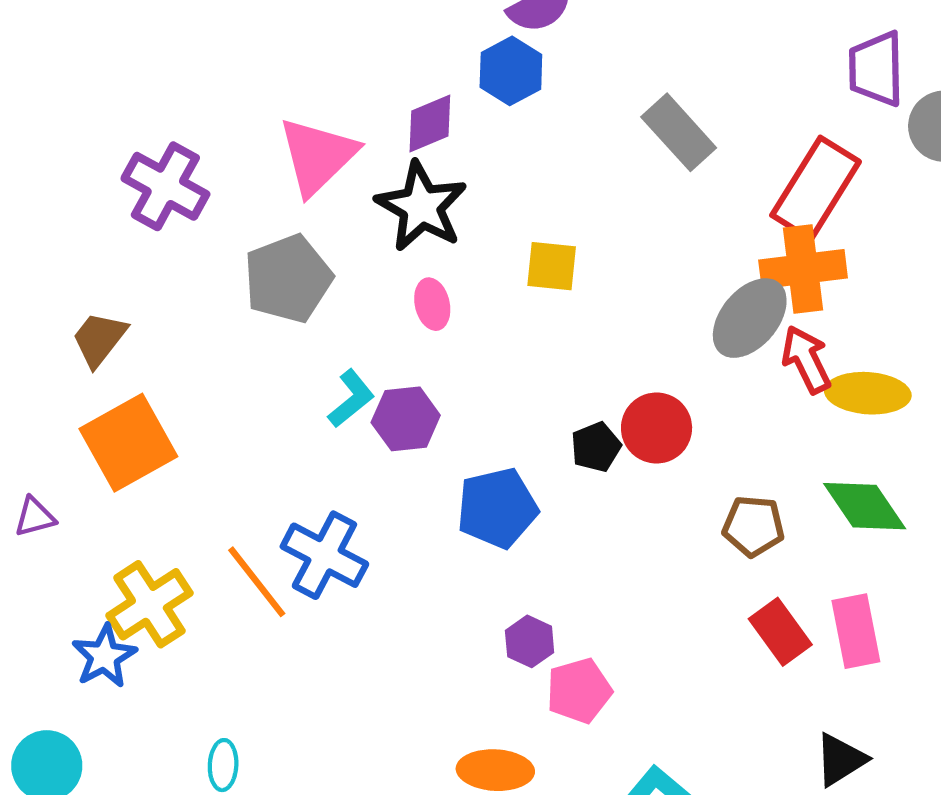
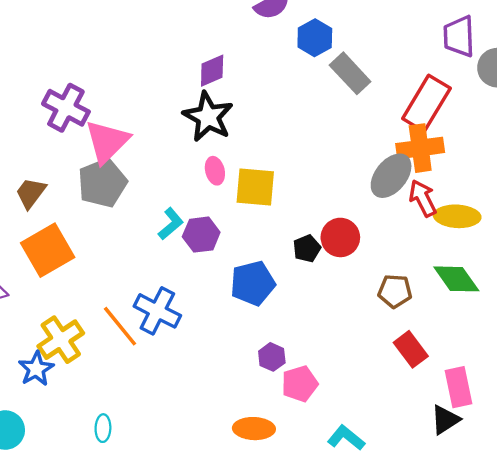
blue hexagon: (511, 71) -> (315, 38), moved
pink triangle: (317, 156) -> (107, 142), moved
yellow square: (552, 266) -> (255, 187), moved, size x1.4
gray pentagon: (288, 279) -> (102, 183), moved
pink rectangle: (856, 631) -> (459, 387), moved

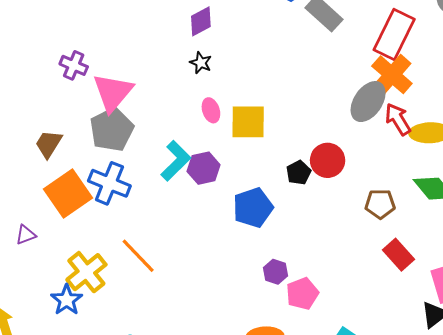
purple cross: (66, 108) -> (74, 65), size x0.7
black star: (208, 117) -> (201, 63), size x0.5
orange cross: (420, 148) -> (392, 75), turned -36
cyan L-shape: (171, 224) -> (176, 161), size x1.4
blue cross: (157, 311) -> (109, 183), moved

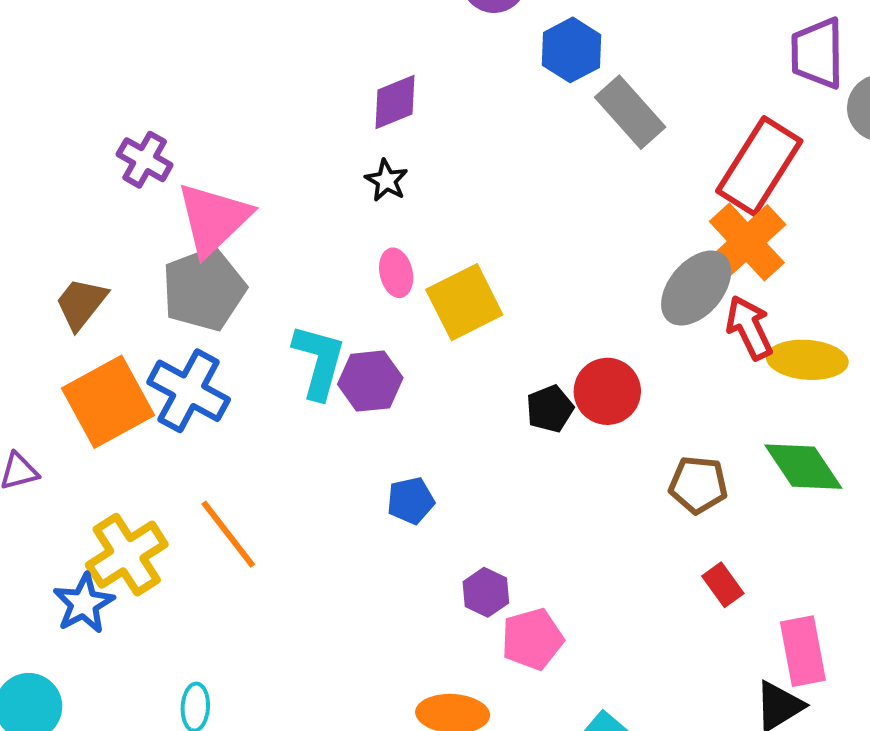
yellow square: (248, 122) -> (464, 302), turned -33
cyan L-shape: (176, 161) -> (319, 361), turned -36
blue pentagon: (253, 208) -> (411, 501), moved, size x0.6
red rectangle: (399, 255) -> (723, 585), size x0.7

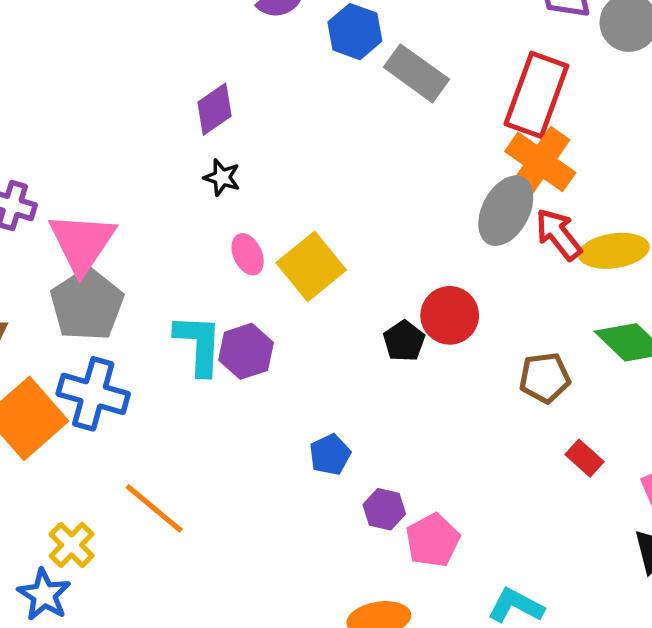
blue pentagon: (411, 501) -> (330, 455), moved
yellow cross: (127, 555) -> (72, 545), size x0.7

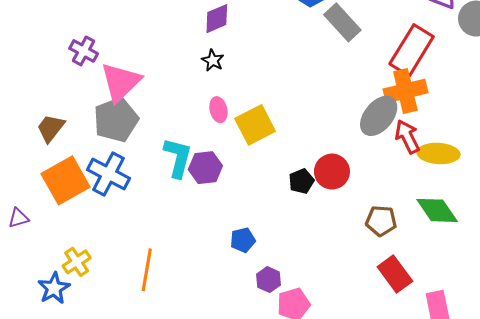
orange cross: (540, 162) -> (405, 91), turned 30
red rectangle: (585, 458) -> (395, 274), size x1.6
orange line: (154, 508) -> (147, 270), moved, turned 48

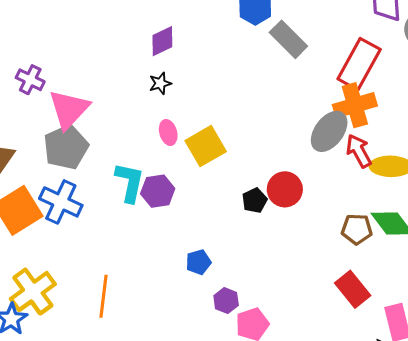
black star: (213, 60) -> (160, 83), turned 30
brown pentagon: (381, 221) -> (357, 229), moved
yellow cross: (77, 262) -> (33, 292), size x1.6

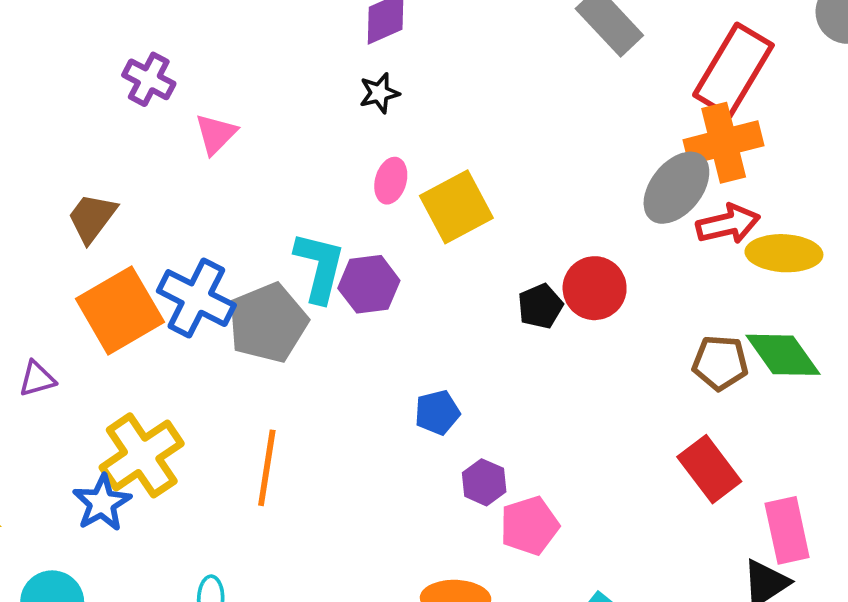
pink triangle: (69, 109) -> (216, 134), size x0.6
pink ellipse: (168, 132) -> (391, 181), turned 30
gray pentagon: (66, 147) -> (268, 323), moved
red arrow: (359, 151) -> (728, 224), turned 104

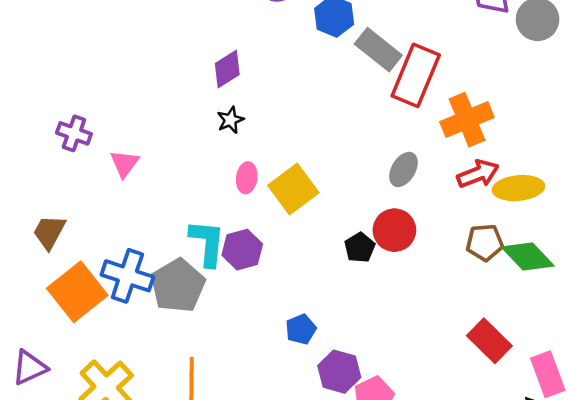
red rectangle: (733, 70) -> (416, 75), moved
gray ellipse: (676, 188) -> (404, 169), moved, size x0.7
brown pentagon: (720, 363) -> (485, 243), moved
purple triangle: (37, 379) -> (29, 368), moved, size x1.4
purple hexagon: (484, 482) -> (339, 372), size x1.4

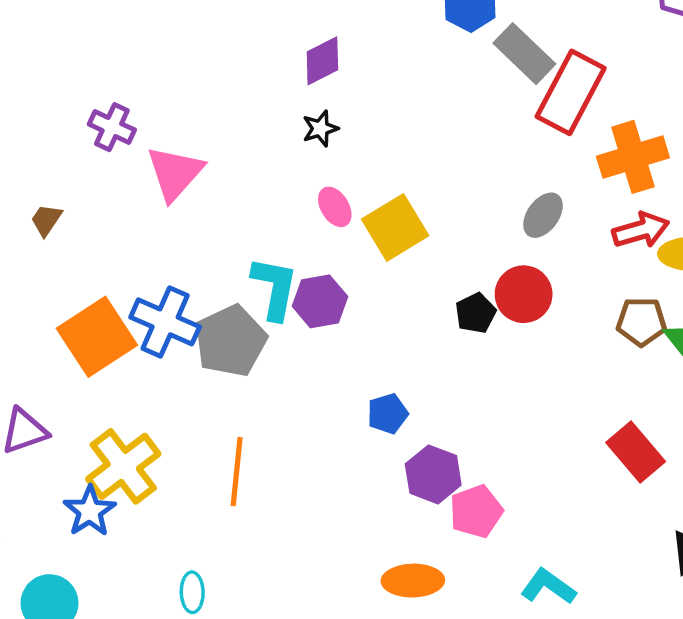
pink triangle: (124, 164) -> (175, 173), size x1.5
pink ellipse: (247, 178) -> (335, 207), turned -44
brown trapezoid: (49, 232) -> (46, 220), moved, size x0.7

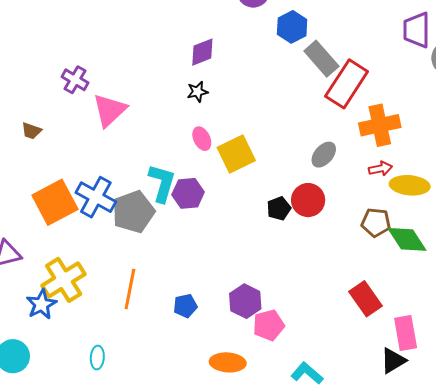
brown trapezoid: (46, 220) -> (31, 131), turned -110
red arrow: (641, 230) -> (380, 169), size x0.7
blue pentagon: (388, 414) -> (185, 306), moved

